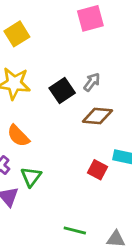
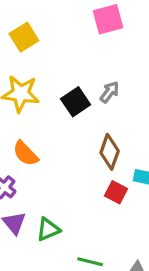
brown diamond: (97, 116) -> (110, 152), moved, turned -76
green triangle: (31, 177) -> (48, 229), moved, turned 30

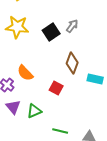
orange semicircle: (26, 153) -> (25, 73), moved
red square: (116, 192) -> (56, 88), moved

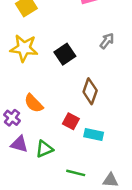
gray arrow: (72, 26) -> (107, 41), moved
cyan rectangle: (95, 79) -> (94, 135), moved
purple triangle: (13, 107) -> (19, 144), turned -35

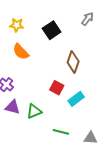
yellow star: (24, 48) -> (17, 25), size x0.6
orange semicircle: (34, 103) -> (21, 52), moved
cyan rectangle: (94, 135) -> (76, 99), turned -49

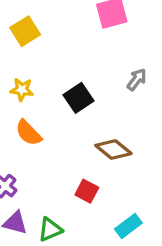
brown diamond: (73, 62) -> (113, 149), turned -70
cyan rectangle: (76, 99) -> (128, 226), moved

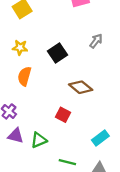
orange semicircle: (28, 133) -> (24, 76), turned 60
cyan rectangle: (128, 226) -> (100, 138), moved

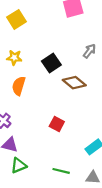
brown diamond: (81, 87) -> (74, 83), moved
green triangle: (39, 140) -> (19, 165), moved

